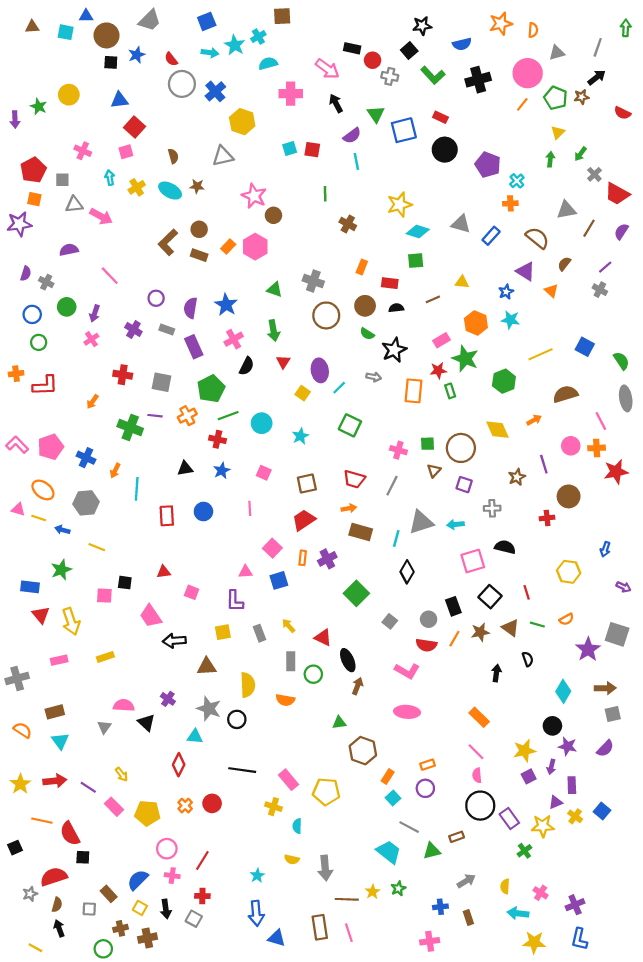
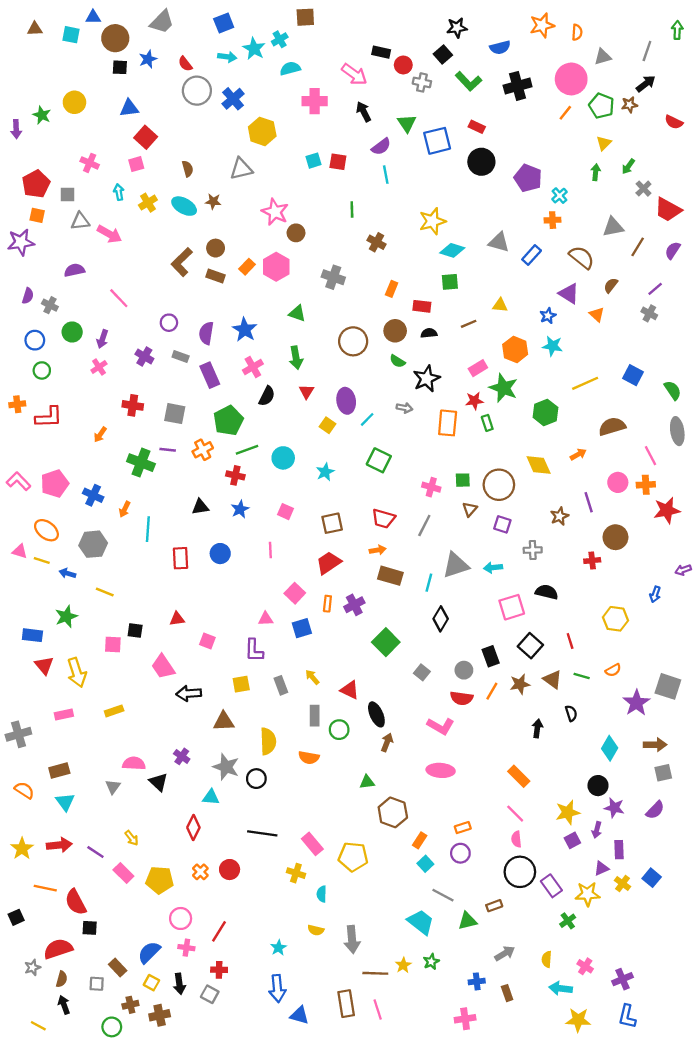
gray cross: (313, 281) -> (333, 277), moved
purple arrow: (624, 587) -> (683, 570), moved, turned 136

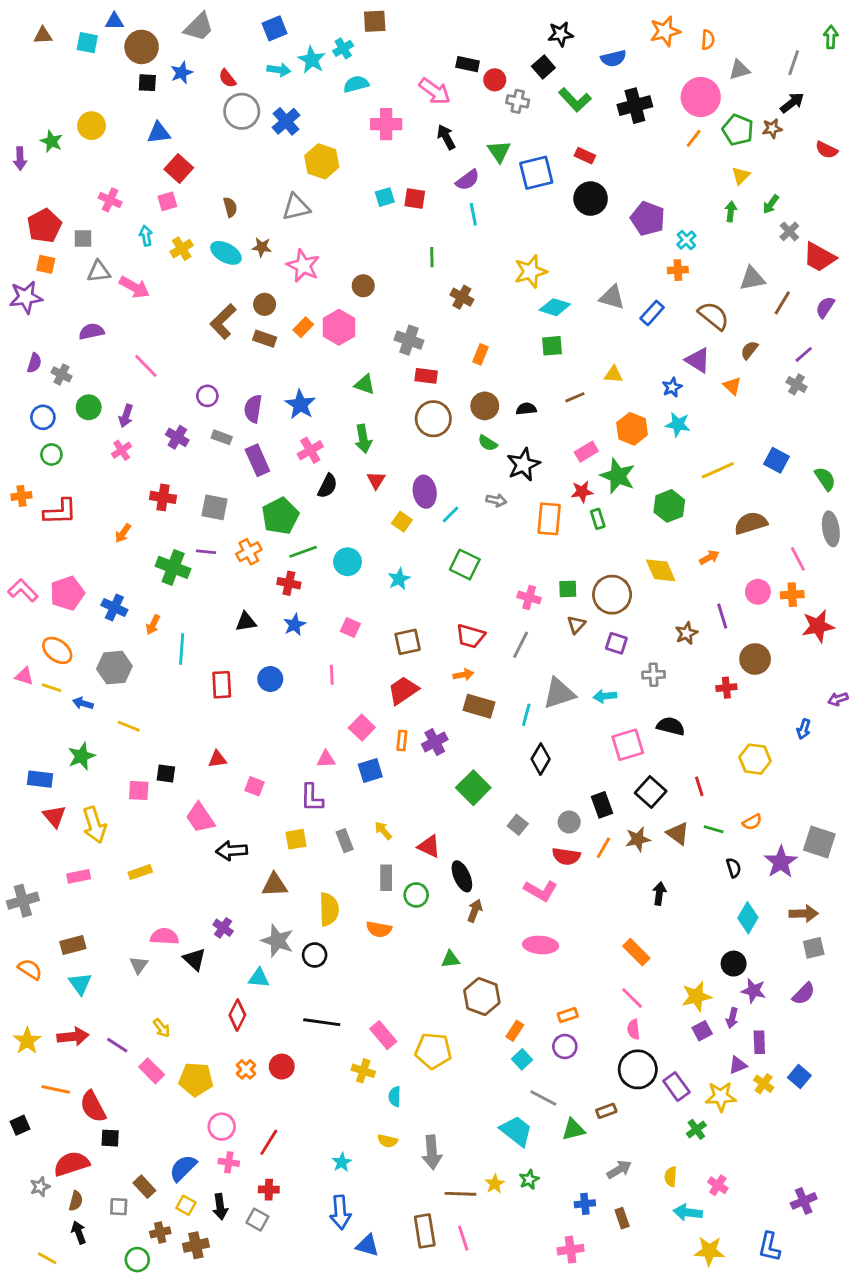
pink star: (275, 212) -> (303, 266), moved
red rectangle: (422, 306) -> (426, 376), moved
black semicircle: (571, 713) -> (734, 868), moved
purple cross: (622, 979) -> (804, 1201), moved

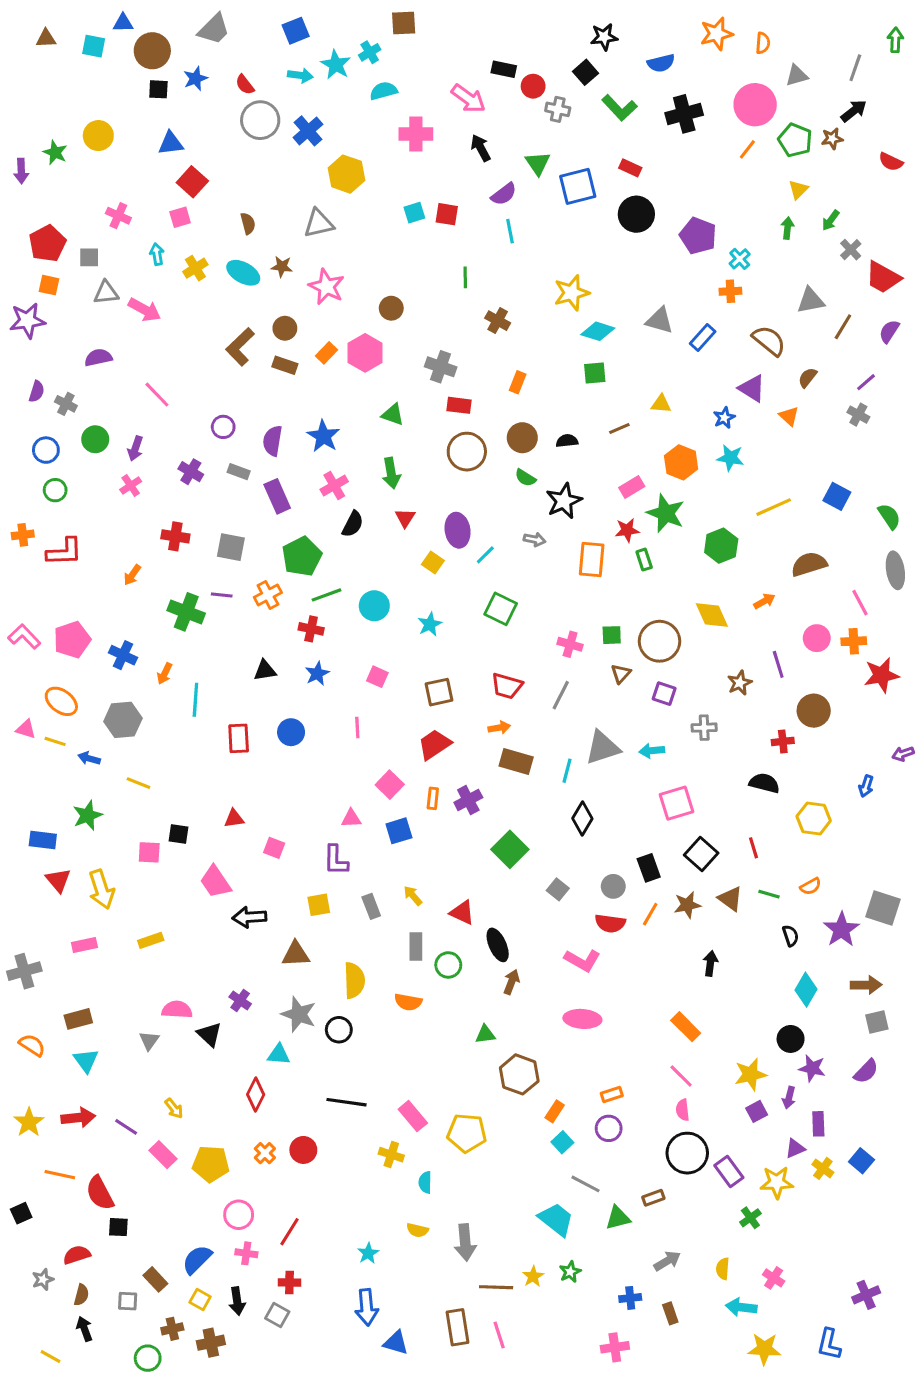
black semicircle: (671, 726) -> (764, 783), moved
red semicircle: (72, 1164) -> (77, 1255), size x0.7

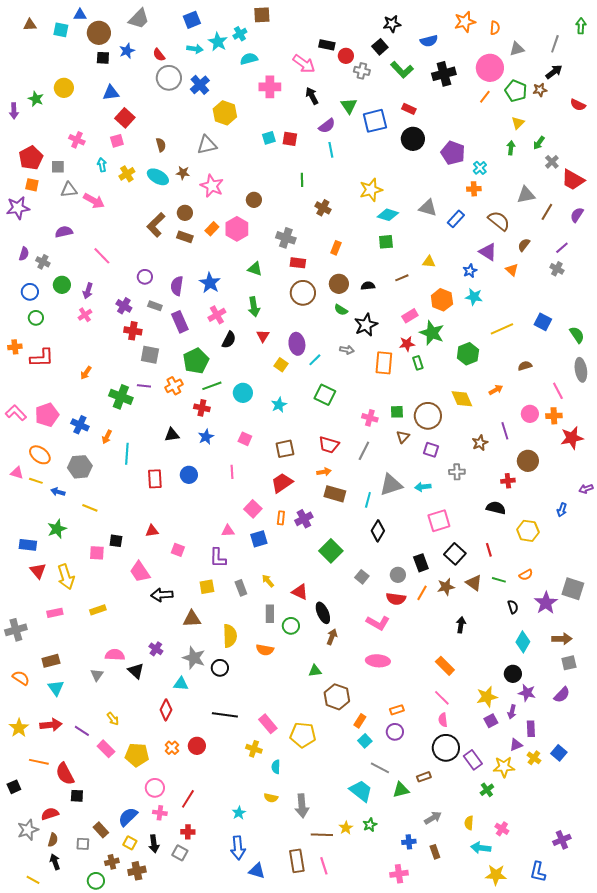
red cross: (175, 536) -> (133, 331), moved
brown semicircle: (809, 564) -> (525, 366), size x0.6
gray star: (43, 1279) -> (28, 830), size x1.5

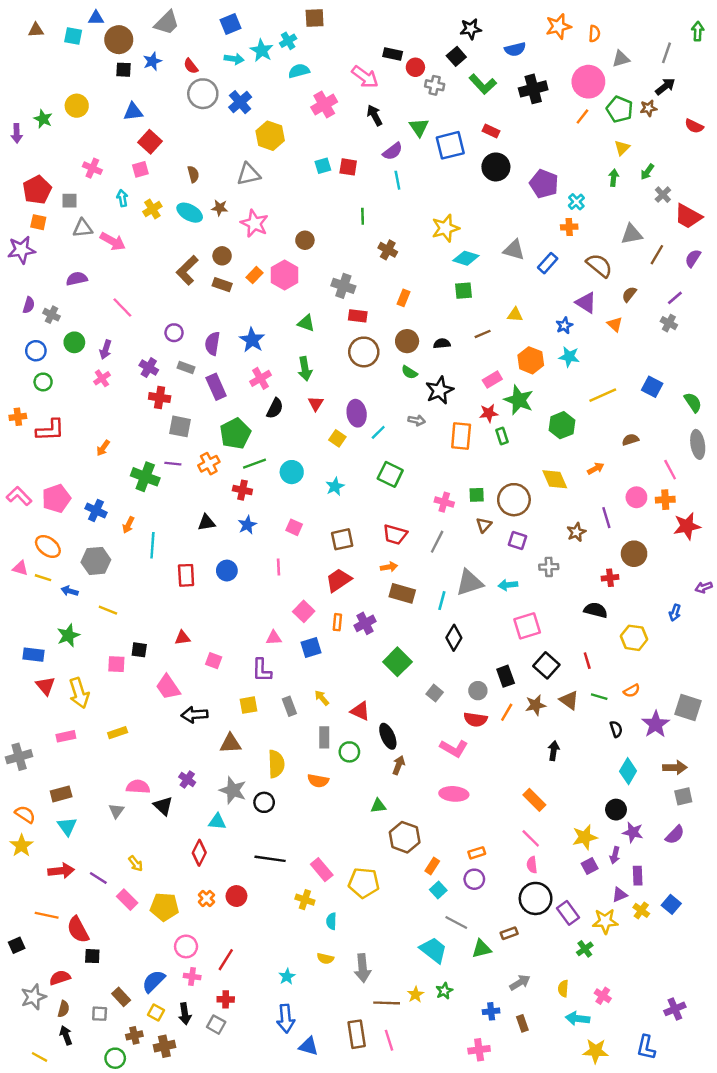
pink cross: (270, 87) -> (324, 105), turned -30
yellow star: (19, 728) -> (21, 846), moved

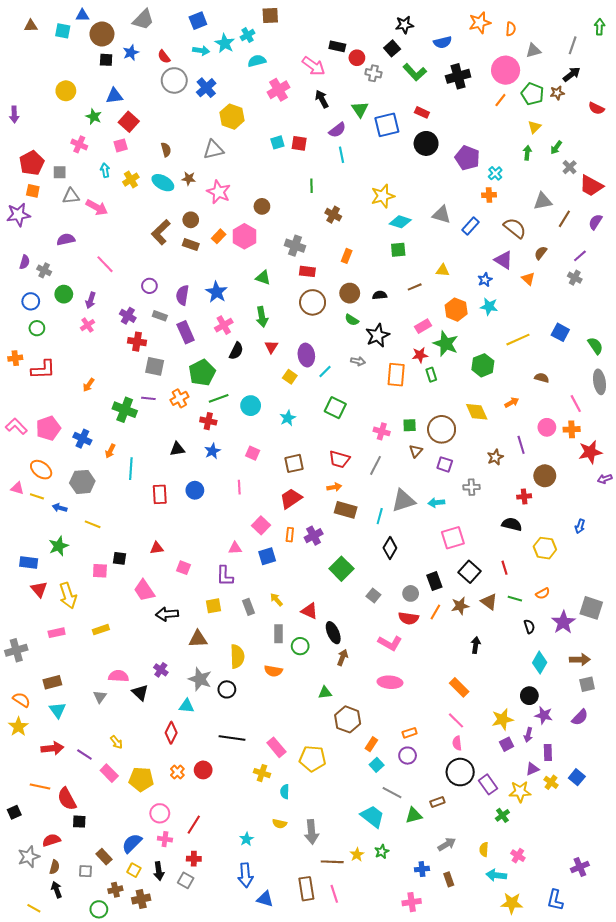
green star: (43, 119) -> (94, 117), moved
brown semicircle: (630, 440) -> (542, 378), turned 32
purple arrow: (704, 587) -> (605, 479), moved

